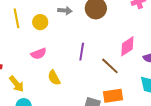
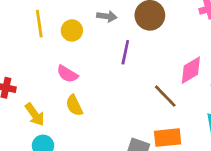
purple line: (82, 52) -> (125, 52), moved
pink semicircle: (39, 54) -> (67, 74), turned 49
yellow semicircle: (54, 78) -> (74, 105), moved

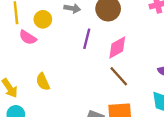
pink diamond: (191, 70) -> (117, 47), moved
pink semicircle: (67, 74) -> (28, 37), moved

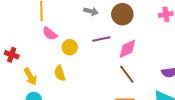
yellow circle: (43, 19) -> (70, 47), moved
purple line: (87, 39) -> (101, 39), turned 60

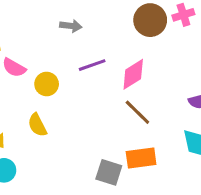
brown circle: (122, 14) -> (150, 20), moved

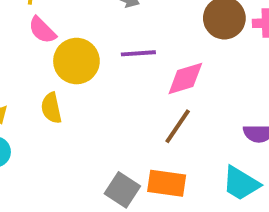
yellow circle: (47, 84) -> (76, 61), size x1.5
brown line: (137, 112) -> (178, 126), turned 64

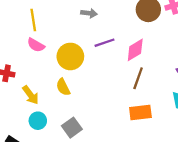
pink semicircle: (42, 30) -> (36, 45), moved
gray square: (122, 190) -> (72, 128), moved, turned 36

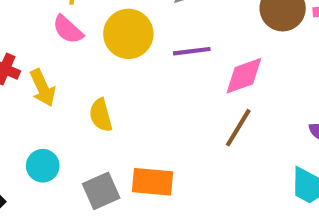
yellow circle: (70, 56) -> (128, 34), moved
yellow arrow: (31, 95) -> (43, 88), moved
orange rectangle: (140, 113) -> (153, 182), moved

